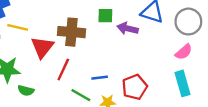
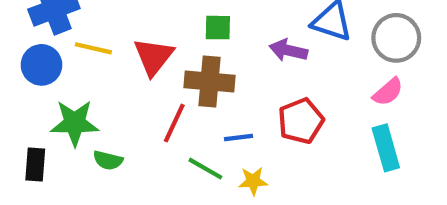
green square: (105, 16) -> (218, 28), moved
brown cross: (71, 32) -> (210, 81), moved
red triangle: (42, 47) -> (154, 57), moved
red pentagon: (135, 87) -> (301, 121), moved

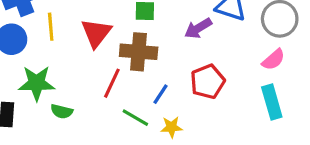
yellow line: (93, 48) -> (51, 27), turned 72
purple arrow: (288, 50) -> (198, 28), turned -44
blue line: (239, 137) -> (160, 94), turned -50

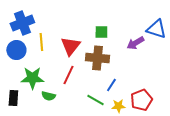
red pentagon: (208, 82) -> (141, 100), moved
red line: (112, 83) -> (68, 75), moved

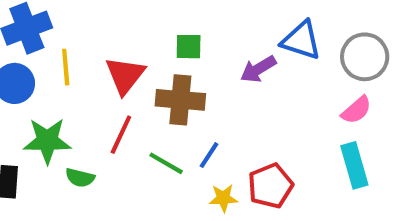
green line: (95, 100) -> (166, 163), moved

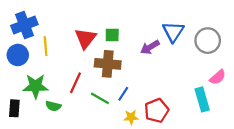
blue triangle: (301, 40) -> (173, 32), turned 45
red triangle: (125, 75) -> (85, 38), moved
pink semicircle: (356, 110) -> (218, 77), moved

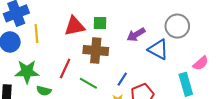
blue triangle: (173, 32) -> (158, 49), moved, turned -35
red triangle: (85, 38) -> (75, 26), turned 40
gray circle: (208, 41) -> (177, 26), moved
blue line: (123, 94) -> (122, 79), moved

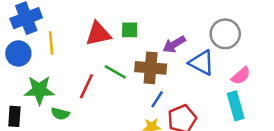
brown cross: (96, 50) -> (151, 68), moved
pink semicircle: (201, 63) -> (241, 76), moved
green line: (88, 83) -> (115, 72), moved

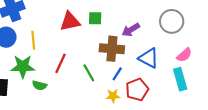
yellow line: (51, 43) -> (33, 40), moved
blue triangle: (202, 63) -> (149, 58), moved
green line: (115, 72) -> (89, 73), moved, turned 30

